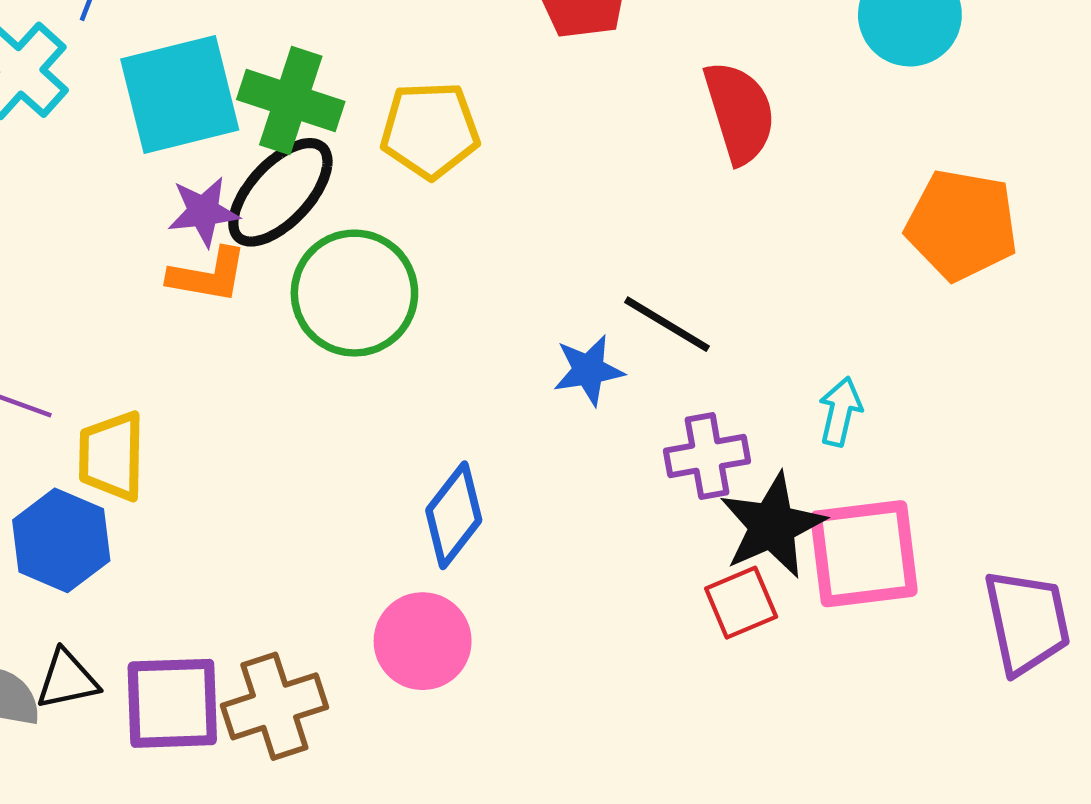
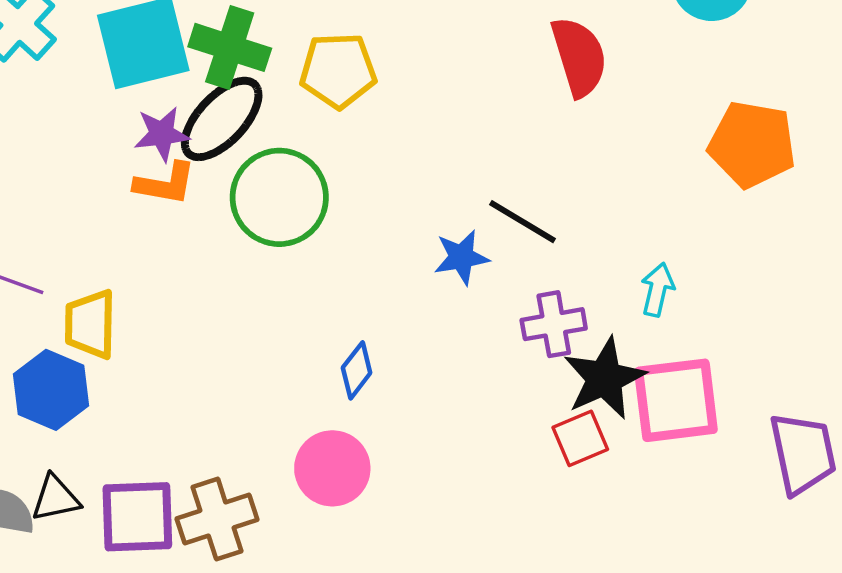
blue diamond: (454, 515) -> (357, 370), size x0.7

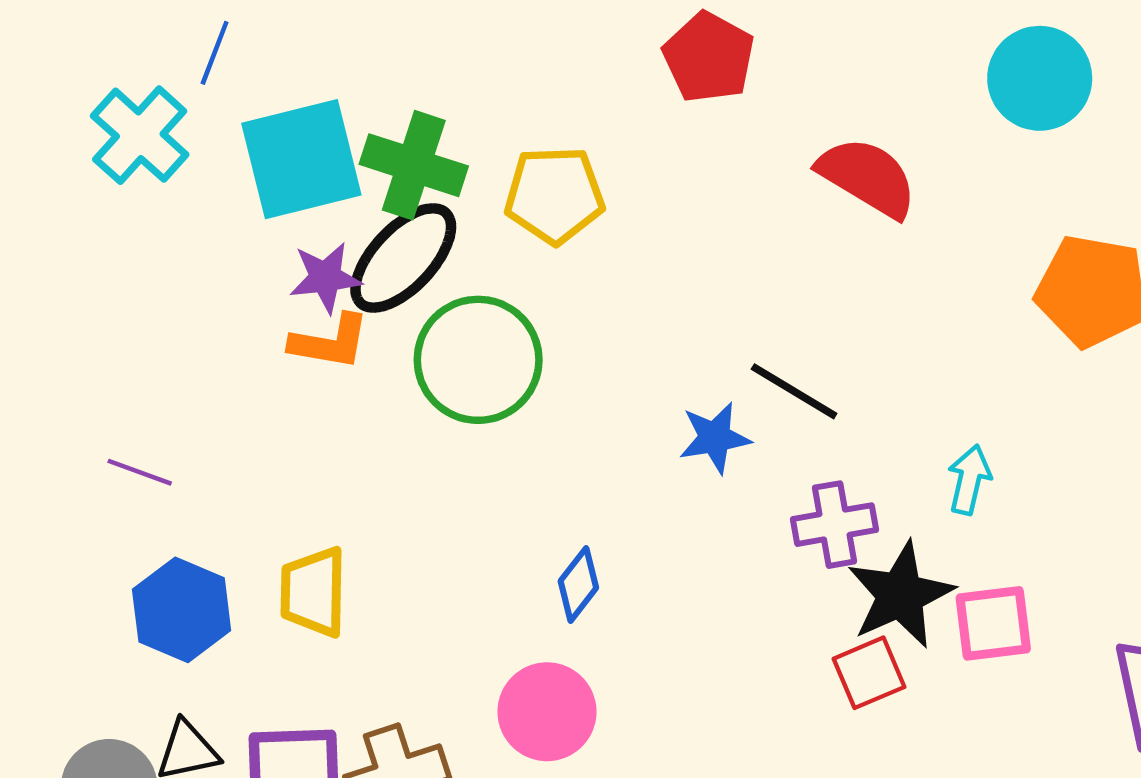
red semicircle: (579, 57) -> (867, 177), turned -42
yellow trapezoid: (90, 324) -> (313, 592), moved
pink square: (676, 400) -> (993, 623), size x0.7

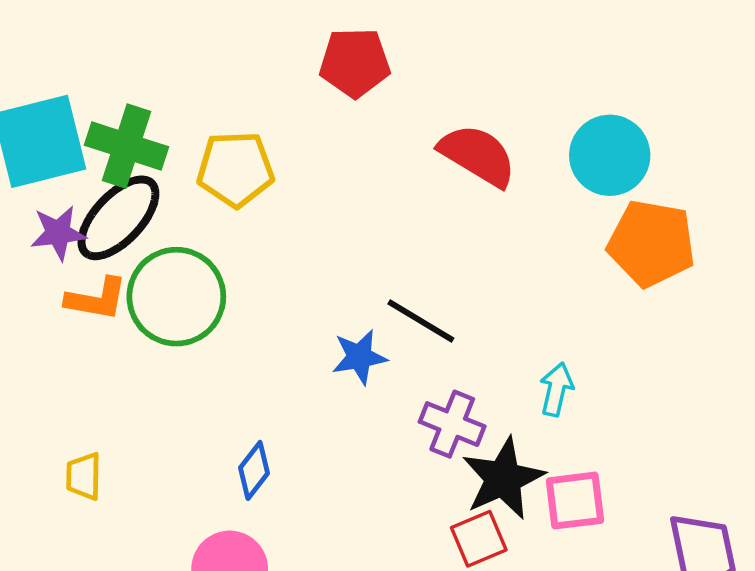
red pentagon: (709, 57) -> (355, 63), turned -30
cyan circle: (1040, 78) -> (610, 155), moved
orange L-shape: (330, 342) -> (96, 299), moved
purple cross: (835, 525) -> (452, 424), turned 32
yellow trapezoid: (313, 592) -> (84, 476), moved, size x0.7

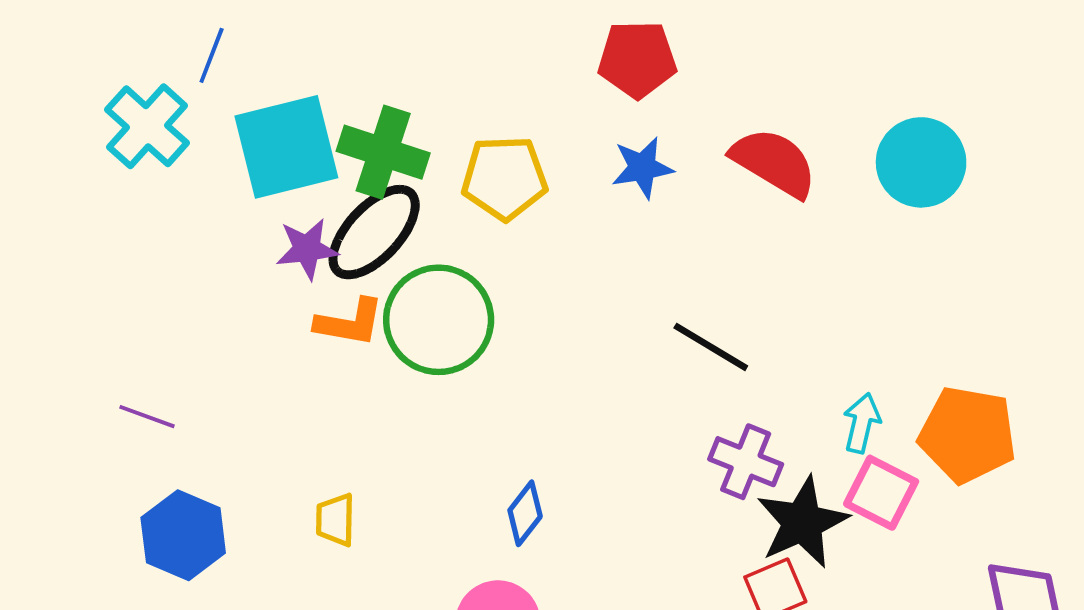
orange pentagon: (651, 243) -> (967, 435), moved
blue star: (359, 357) -> (642, 168), moved
pink square: (575, 501) -> (881, 493), moved, turned 34

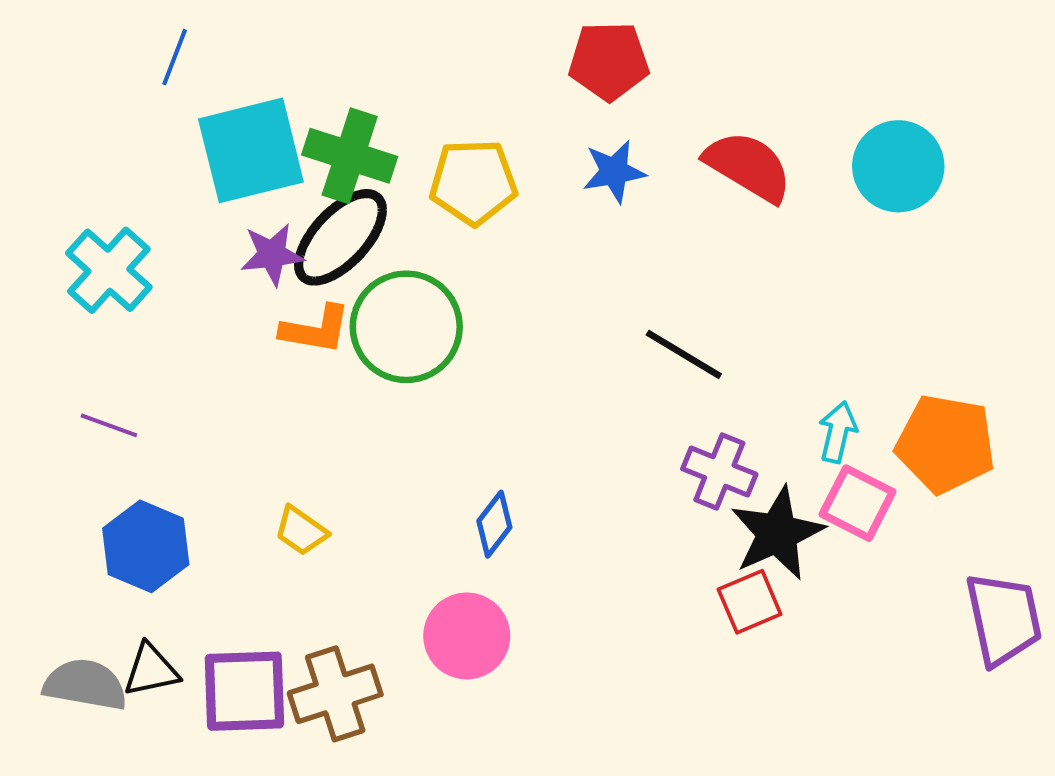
cyan cross: (147, 126) -> (109, 270), moved
yellow trapezoid: (335, 520) -> (301, 531), turned -56

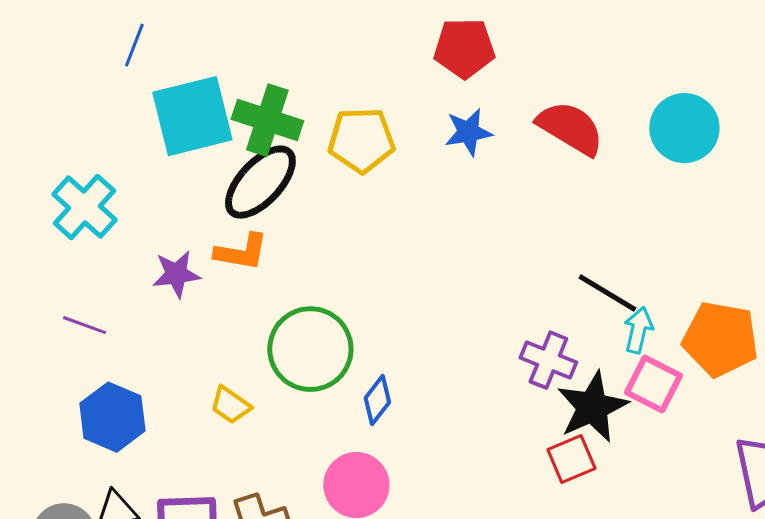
purple star: (272, 254) -> (176, 274), moved
green circle: (406, 327) -> (310, 349), moved
black line: (684, 354) -> (607, 293), moved

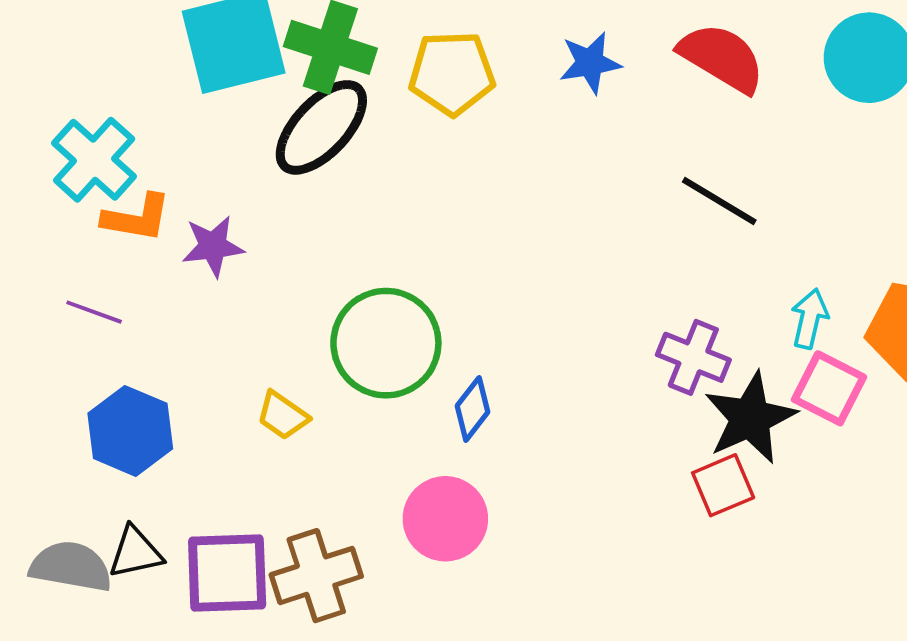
orange L-shape: (241, 252) -> (137, 218), moved
black line: (607, 293) -> (719, 201), moved

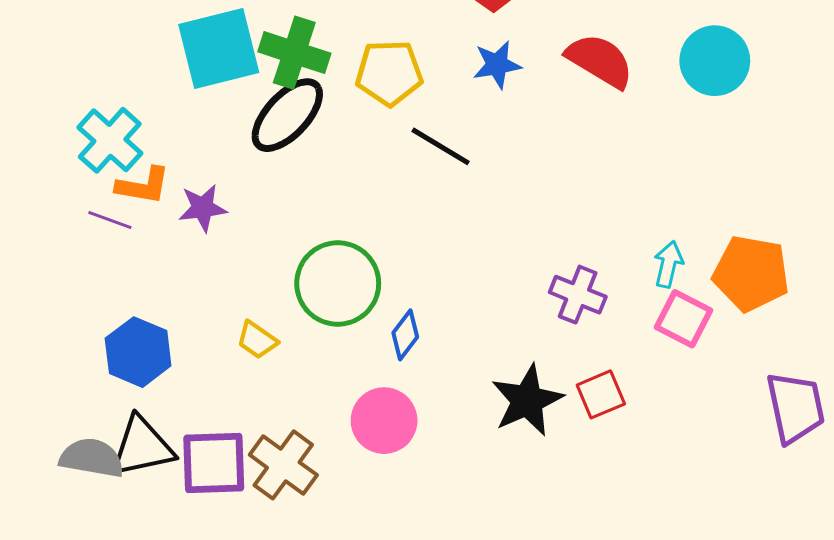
black line: (719, 201) -> (441, 146), moved
purple line: (94, 312) -> (110, 220), moved
black star: (750, 418) -> (527, 400), moved
black triangle: (135, 552) -> (142, 447), size x1.5
brown cross: (316, 576) -> (283, 465), turned -36

